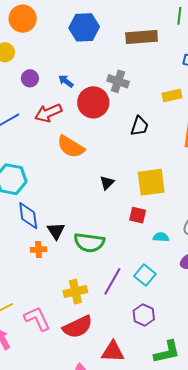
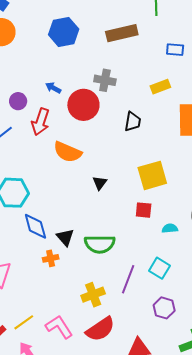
purple circle: (30, 78) -> (18, 101), moved
red arrow: (48, 113) -> (41, 122), turned -40
black triangle: (107, 183) -> (100, 183), moved

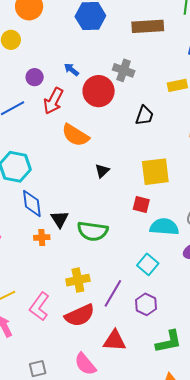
cyan semicircle: (170, 228) -> (164, 227), size x1.8
purple line: (128, 279) -> (113, 293), moved
pink L-shape: (59, 327) -> (39, 307), turned -120

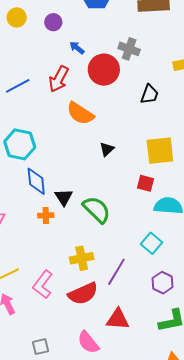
purple circle: (35, 77) -> (53, 22), moved
green semicircle: (93, 231) -> (97, 210), turned -144
purple hexagon: (146, 304) -> (163, 283), moved

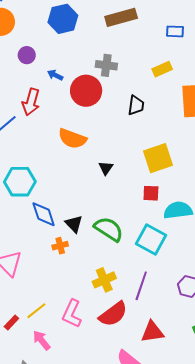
red arrow: (59, 79) -> (31, 102), moved
cyan square: (152, 243) -> (151, 239), moved, size x1.4

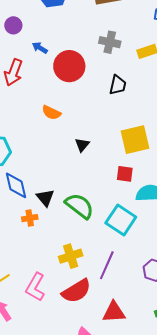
gray cross: (106, 65) -> (110, 42), moved
orange semicircle: (72, 139) -> (51, 113), size x0.7

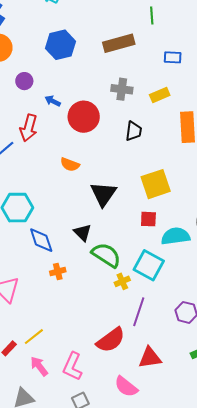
black triangle: (82, 145) -> (103, 194), size x1.8
black triangle: (45, 198) -> (83, 233), moved
yellow cross: (71, 256) -> (122, 281), moved, size x0.7
pink L-shape: (35, 287) -> (72, 366), moved

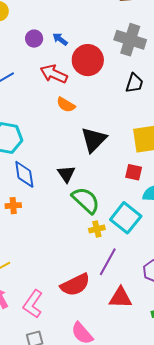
purple circle: (24, 81) -> (34, 39), moved
gray cross: (122, 89) -> (130, 40), size x1.4
red arrow: (29, 128) -> (54, 74), moved, turned 88
orange cross: (58, 272) -> (13, 206), moved
red triangle: (150, 358) -> (121, 298), moved

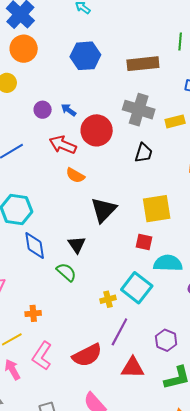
green semicircle: (86, 200) -> (66, 272), moved, size x0.7
orange cross: (13, 206) -> (33, 313), moved
pink L-shape: (33, 304) -> (42, 356), moved

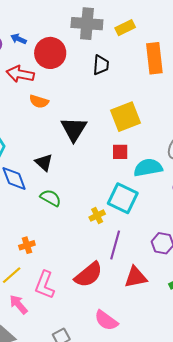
black triangle: (77, 245) -> (44, 162), moved

